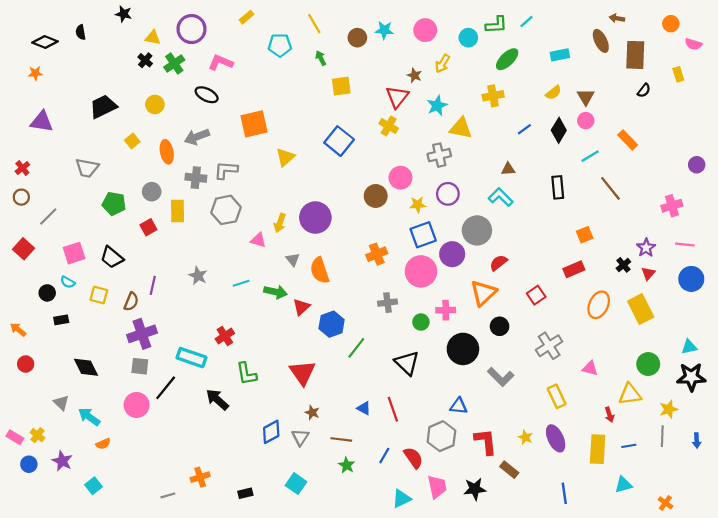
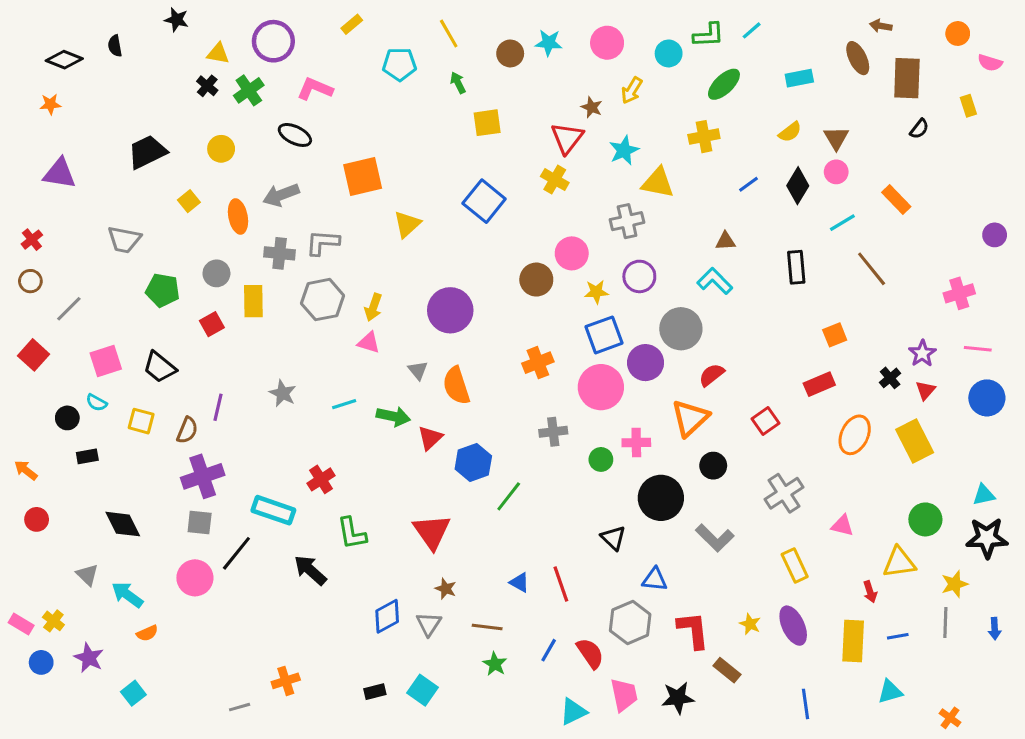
yellow arrow: (280, 223) -> (373, 307), moved
black triangle: (407, 363) -> (613, 538), moved, size x0.7
black rectangle: (245, 493) -> (375, 692), moved

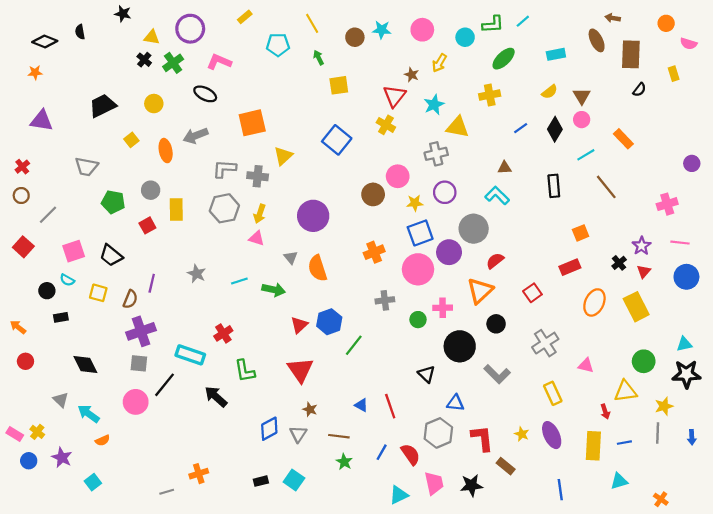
gray cross: (280, 253) -> (258, 176), moved
red triangle: (430, 438) -> (299, 325), moved

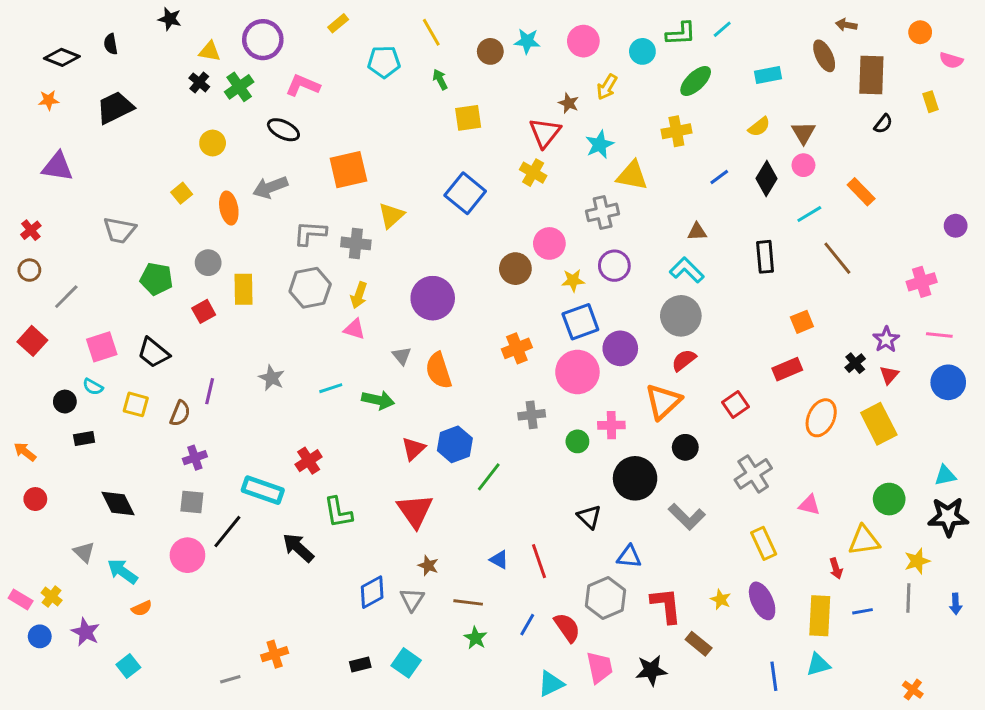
black trapezoid: (102, 106) -> (115, 108), moved
gray circle: (474, 229) -> (681, 316), moved
purple cross: (141, 331) -> (195, 458), size x0.6
cyan triangle: (619, 481) -> (818, 664), moved

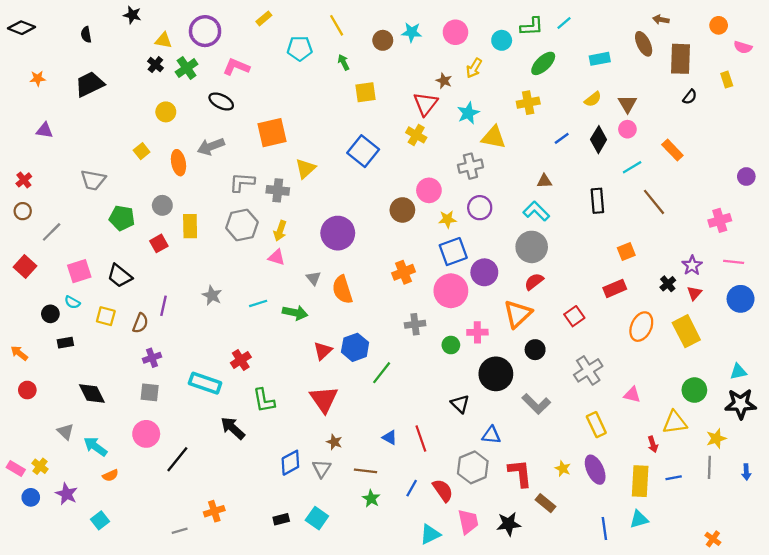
black diamond: (62, 57) -> (22, 28), moved
purple triangle: (57, 167) -> (45, 130), size x0.7
black line: (227, 532) -> (177, 459), moved

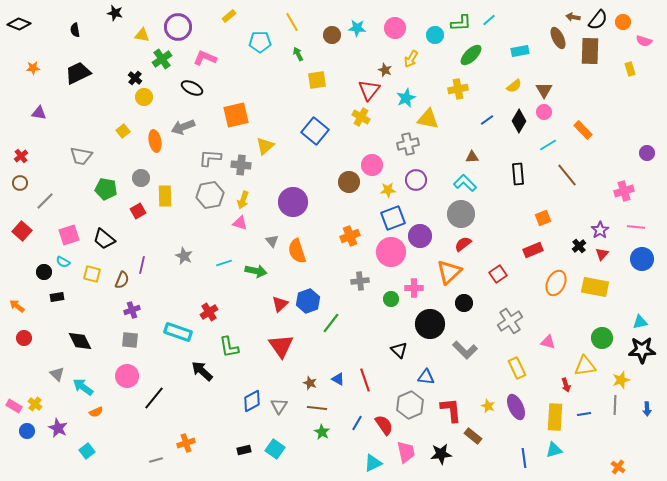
black cross: (155, 65) -> (135, 78), moved
black semicircle: (690, 97) -> (598, 20), moved, size x1.5
yellow rectangle: (686, 331) -> (595, 287), turned -52
brown star: (334, 442) -> (310, 383), moved

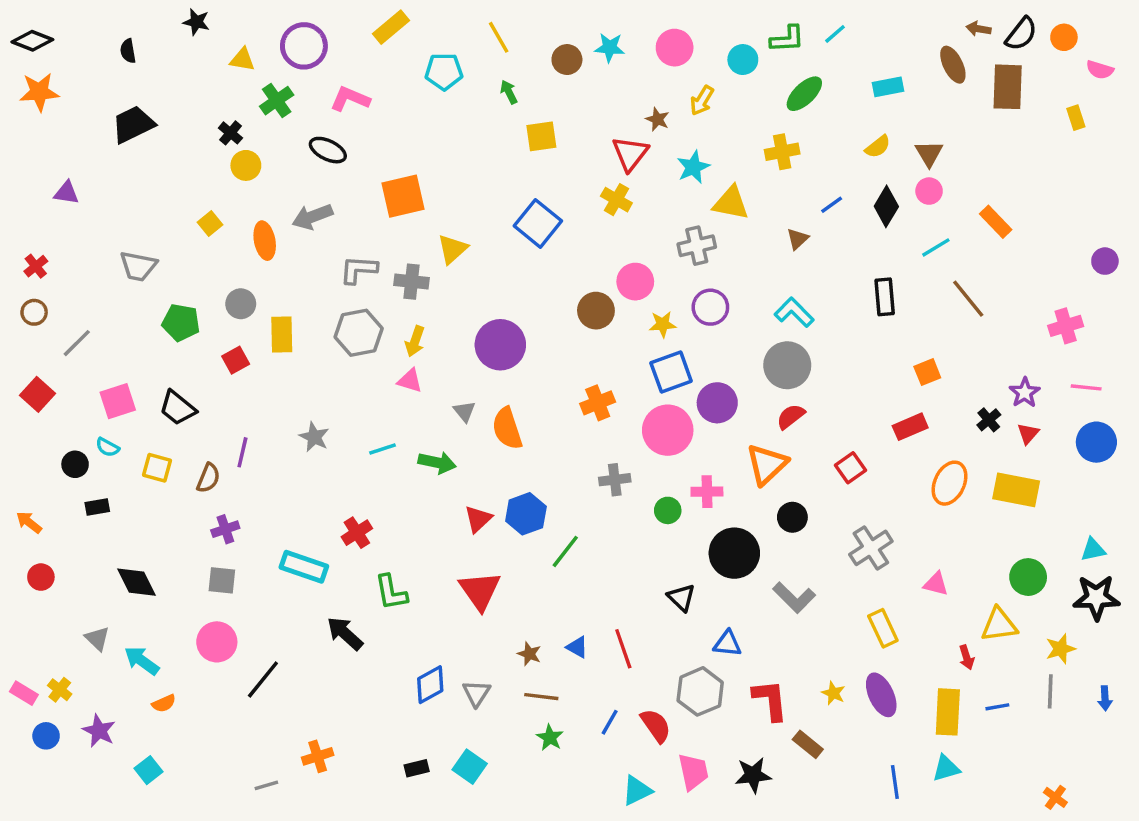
yellow rectangle: (229, 16) -> (391, 27), size x1.5
orange star: (33, 68) -> (39, 92), moved, size x1.6
brown triangle: (472, 157) -> (798, 239), moved, turned -40

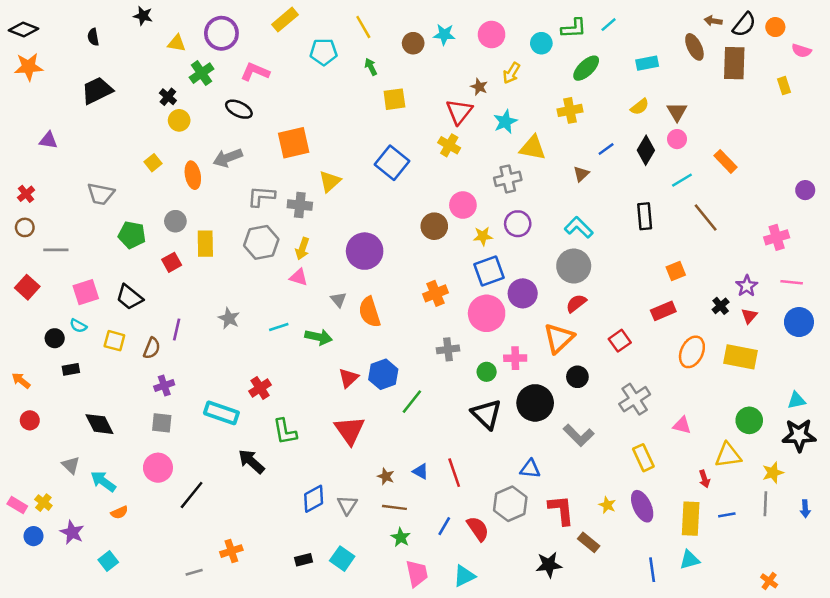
gray line: (77, 343) -> (56, 250), turned 45
black triangle: (681, 598) -> (487, 414), moved, size x1.5
pink trapezoid: (693, 772) -> (417, 573), moved

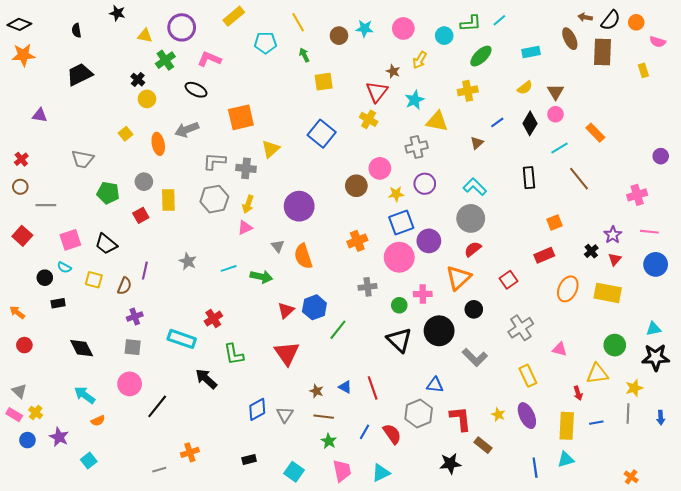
pink triangle: (299, 277) -> (245, 228), turned -42
gray triangle: (71, 465) -> (19, 391), moved
cyan square: (342, 559) -> (294, 472), moved

